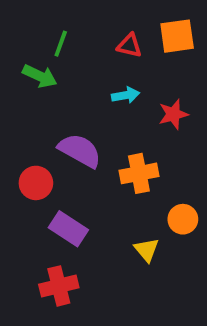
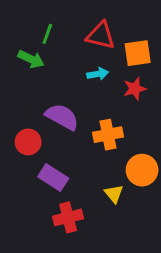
orange square: (177, 36) -> (138, 53), moved
red triangle: (129, 46) -> (101, 35), size x1.5
orange circle: (183, 219) -> (142, 170), size x1.4
red cross: (59, 286) -> (68, 217), moved

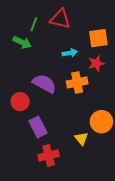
red triangle: (101, 35) -> (60, 19), moved
orange cross: (108, 135) -> (77, 83), moved
purple rectangle: (53, 177) -> (38, 127), turned 30

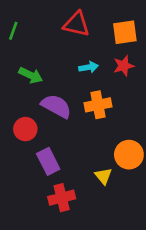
green line: (34, 24) -> (13, 31), moved
orange square: (98, 38) -> (125, 32), moved
green arrow: (22, 42) -> (31, 75), moved
red star: (96, 63) -> (124, 66), moved

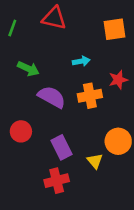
red triangle: (76, 24) -> (54, 18), moved
red star: (124, 66) -> (118, 80), moved
red circle: (25, 129) -> (21, 131), moved
purple rectangle: (48, 161) -> (62, 147), moved

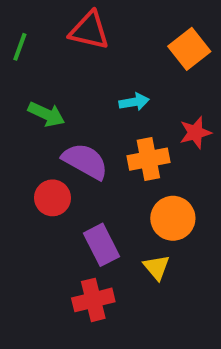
orange square: (114, 29) -> (189, 49), turned -30
red circle: (21, 131) -> (52, 198), moved
orange circle: (118, 141) -> (173, 218), moved

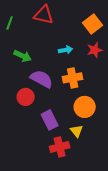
red star: (195, 133) -> (95, 50), moved
red cross: (93, 300) -> (60, 147), moved

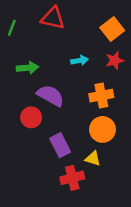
green arrow: (23, 56) -> (27, 68), turned -30
orange cross: (73, 78) -> (101, 96), moved
yellow triangle: (77, 131) -> (93, 158), turned -32

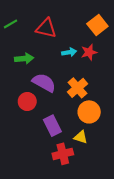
red triangle: (53, 18) -> (46, 28), moved
green line: (12, 28) -> (10, 24), turned 40
red star: (115, 60) -> (89, 52), moved
orange cross: (101, 96) -> (78, 88), moved, turned -30

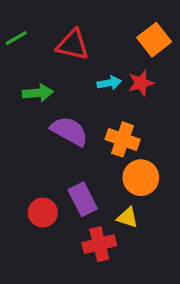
orange cross: (78, 88) -> (123, 139), turned -30
red circle: (27, 101) -> (43, 213), moved

